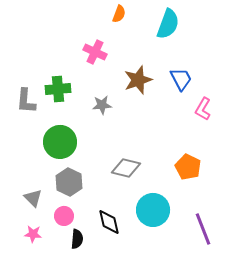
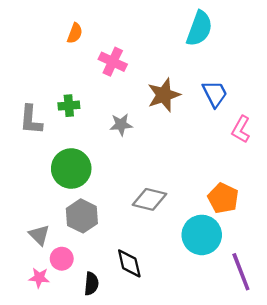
orange semicircle: (119, 14) -> (75, 33), moved
green cross: (58, 89) -> (69, 106), size x0.7
cyan circle: (153, 210) -> (202, 235), moved
pink circle: (64, 216) -> (62, 259), moved

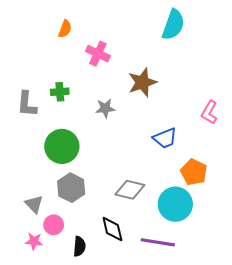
blue trapezoid: (215, 94) -> (165, 138), moved, turned 95
gray diamond: (150, 199) -> (130, 190), moved
purple line: (241, 272) -> (158, 242), moved, turned -60

